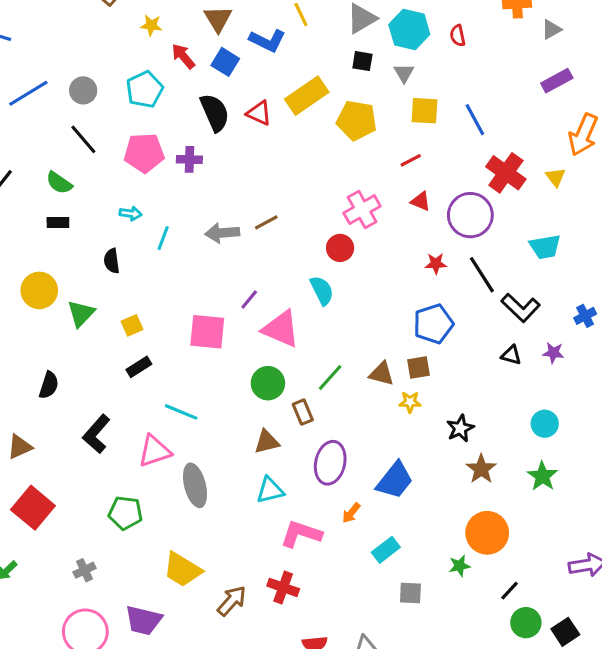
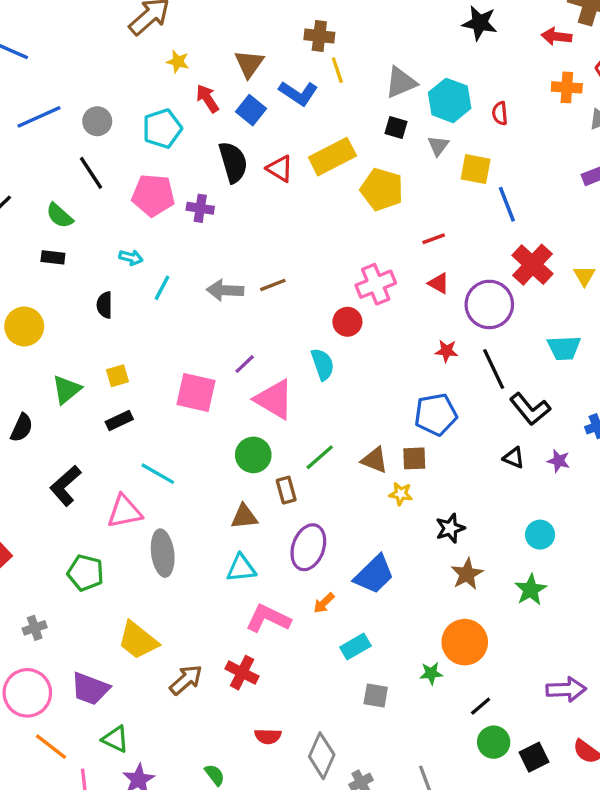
yellow square: (424, 111) -> (476, 169), moved
green triangle: (81, 313) -> (67, 389), moved

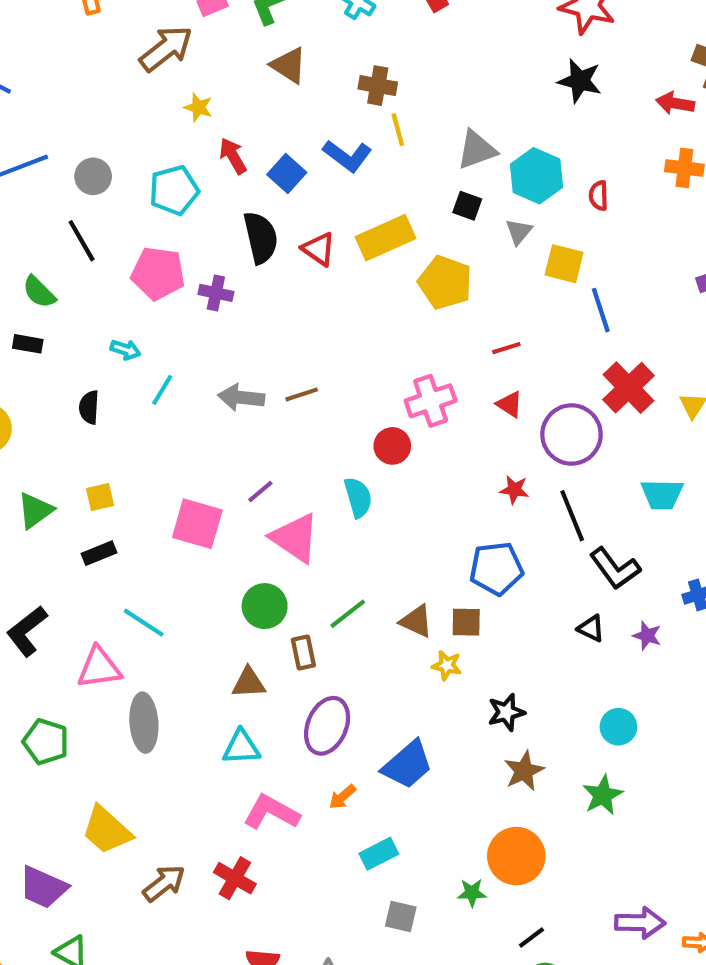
brown triangle: (249, 64) -> (289, 65), moved, turned -36

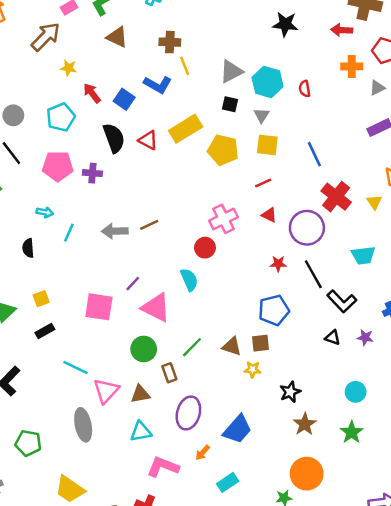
yellow square: (564, 264) -> (267, 145), moved
pink triangle: (99, 668) -> (106, 391), moved, turned -32

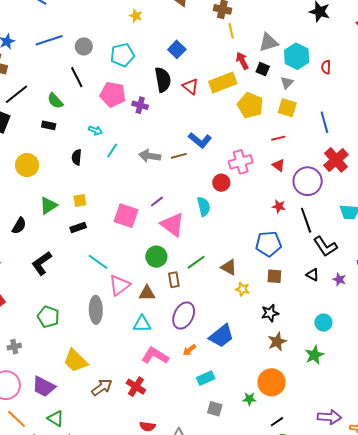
blue L-shape: (158, 85) -> (200, 140), moved
red arrow: (92, 93) -> (242, 61), moved
brown square: (261, 343) -> (274, 276), moved

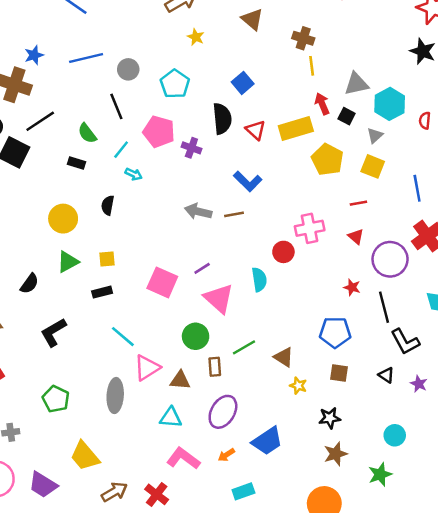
cyan pentagon: (122, 55) -> (175, 84), turned -30
blue L-shape: (200, 140) -> (248, 181), moved
cyan line: (112, 151) -> (121, 150), moved
yellow circle: (27, 165) -> (63, 219), moved

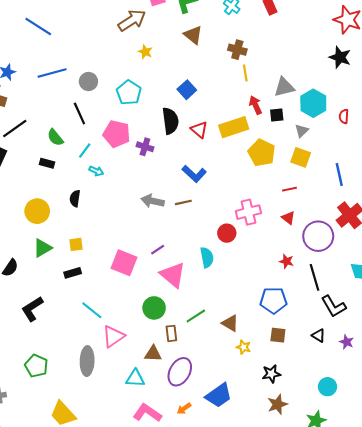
black square: (347, 116) -> (277, 115), turned -32
brown triangle: (180, 380) -> (153, 354), moved

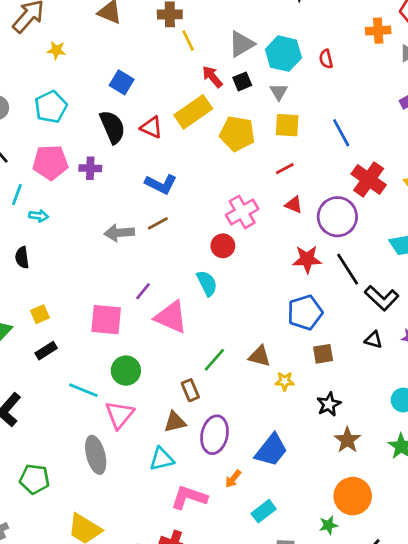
cyan pentagon: (129, 93) -> (51, 107), turned 30
red star: (286, 261) -> (307, 259), size x1.5
green circle: (154, 308) -> (126, 371), moved

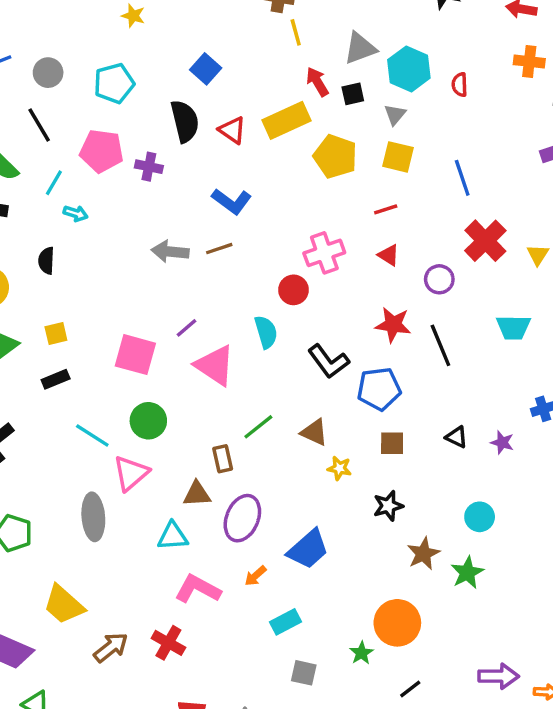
purple circle: (337, 217) -> (439, 279), size x0.6
black L-shape: (382, 298) -> (328, 361), moved
brown star: (347, 440) -> (423, 554), moved
green star: (328, 525) -> (361, 653), turned -30

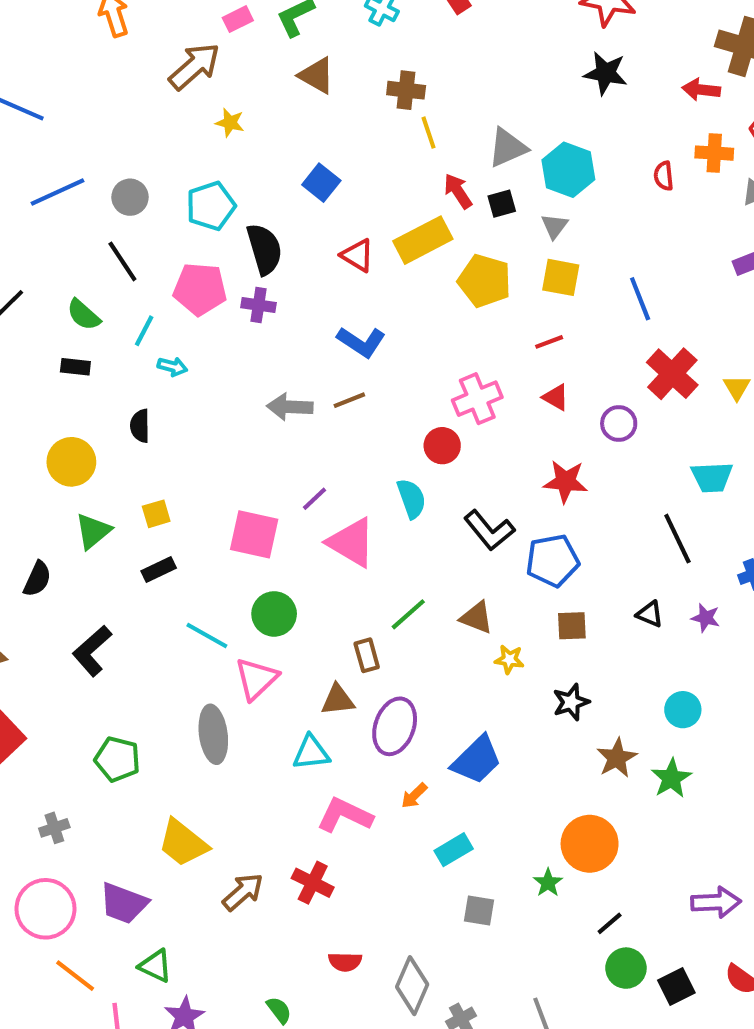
red semicircle: (460, 85) -> (664, 176), moved
black semicircle: (185, 121) -> (264, 249), moved
black line: (440, 345) -> (677, 539), moved

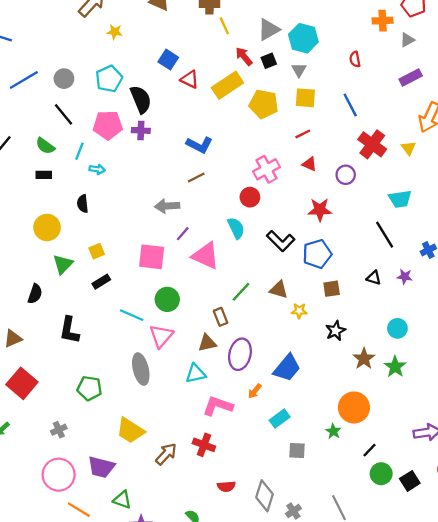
red semicircle: (664, 176) -> (355, 59), moved
red triangle: (358, 255) -> (190, 79), moved
gray arrow: (290, 407) -> (167, 206), moved
black L-shape: (92, 651) -> (69, 330), turned -32

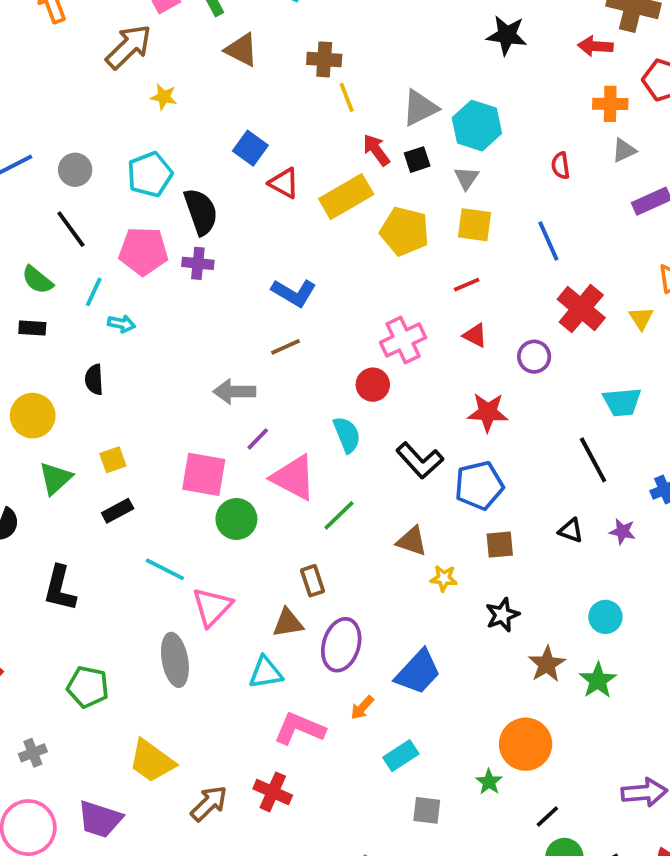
gray triangle: (407, 40) -> (624, 150), moved
green line: (241, 292) -> (339, 515), moved
green circle: (167, 299) -> (236, 519), moved

